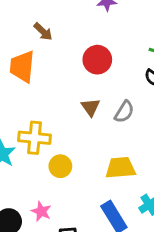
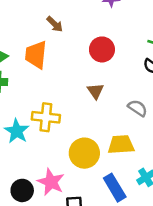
gray semicircle: (124, 112) -> (137, 108), moved, turned -90
yellow circle: (60, 166) -> (84, 153), moved, size x1.5
pink star: (41, 211) -> (51, 182), size x1.5

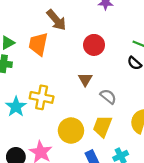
brown arrow: (55, 24) -> (56, 20), size x1.5
gray semicircle: (137, 108) -> (108, 96), moved
yellow trapezoid: (121, 145) -> (102, 126), turned -70

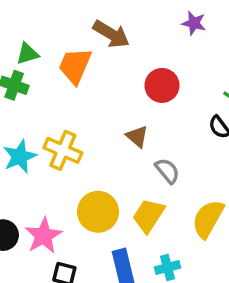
brown arrow: (56, 20) -> (111, 34), turned -30
brown triangle: (85, 79) -> (137, 136), turned -32

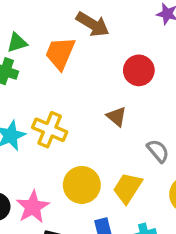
gray semicircle: (167, 171) -> (158, 151), moved

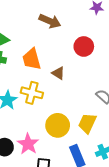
orange trapezoid: (60, 53) -> (32, 59), moved, turned -30
brown triangle: (117, 117) -> (58, 73), moved

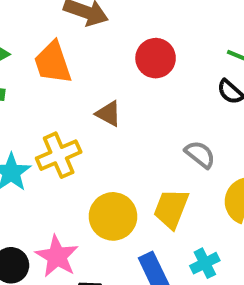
orange trapezoid: (32, 59) -> (53, 63), moved
yellow cross: (32, 93) -> (59, 155), turned -35

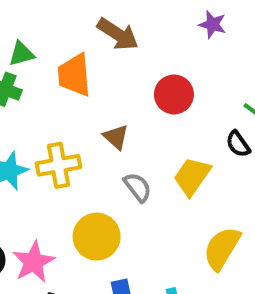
gray semicircle: (200, 154) -> (138, 187), moved
yellow trapezoid: (171, 209) -> (192, 176), moved

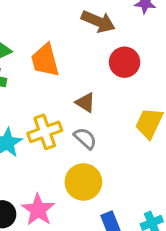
brown arrow: (118, 34) -> (98, 22), moved
gray semicircle: (138, 187) -> (85, 138), moved

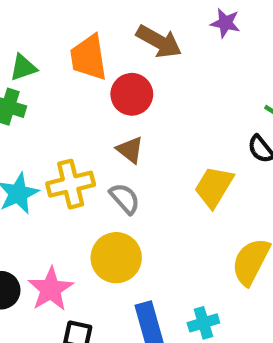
orange trapezoid: (45, 60) -> (89, 57), moved
red circle: (125, 62) -> (132, 94), moved

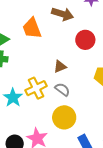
red circle: (132, 94) -> (85, 40), moved
brown triangle: (130, 150) -> (60, 67), turned -48

